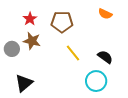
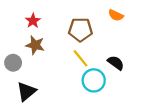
brown pentagon: (62, 22) -> (80, 30), moved
gray circle: (12, 49) -> (13, 63), moved
cyan circle: (96, 81) -> (94, 80), moved

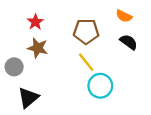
black semicircle: (116, 63) -> (129, 42), moved

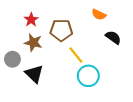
orange semicircle: (124, 16) -> (99, 15), moved
brown pentagon: (86, 31) -> (61, 30), moved
black triangle: (28, 98) -> (34, 74), moved, turned -36

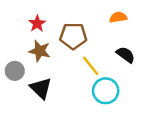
orange semicircle: (99, 15) -> (118, 17), turned 144
black semicircle: (113, 37) -> (126, 55), moved

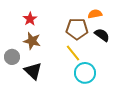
brown pentagon: (73, 36) -> (77, 29), moved
black semicircle: (126, 55) -> (102, 35), moved

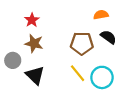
brown pentagon: (77, 29) -> (82, 43), moved
yellow line: (73, 53) -> (78, 73), moved
cyan circle: (85, 73) -> (102, 77), moved

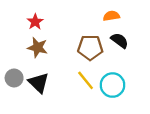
gray circle: (13, 60) -> (14, 78), moved

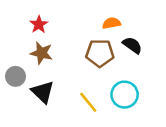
orange semicircle: (111, 16) -> (112, 23), moved
gray circle: (14, 78) -> (15, 76), moved
yellow line: (86, 80) -> (88, 102), moved

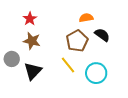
brown pentagon: (100, 53) -> (77, 41), turned -30
black triangle: (43, 92) -> (33, 71), turned 30
yellow line: (88, 102) -> (68, 65), moved

